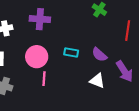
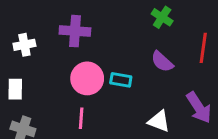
purple semicircle: (99, 55) -> (162, 62), moved
pink circle: (37, 57) -> (87, 78), moved

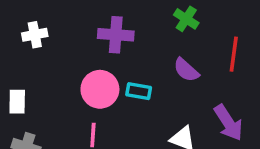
purple cross: (75, 31) -> (116, 35), moved
white cross: (24, 45) -> (35, 35), moved

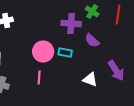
purple cross: (116, 35) -> (71, 24), moved
red line: (234, 54) -> (118, 14), moved

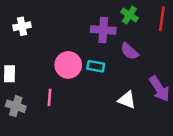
pink line: (39, 78) -> (49, 97), moved

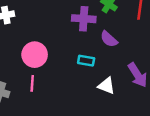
pink circle: (68, 65) -> (35, 55), moved
cyan rectangle: (96, 66) -> (86, 61), moved

